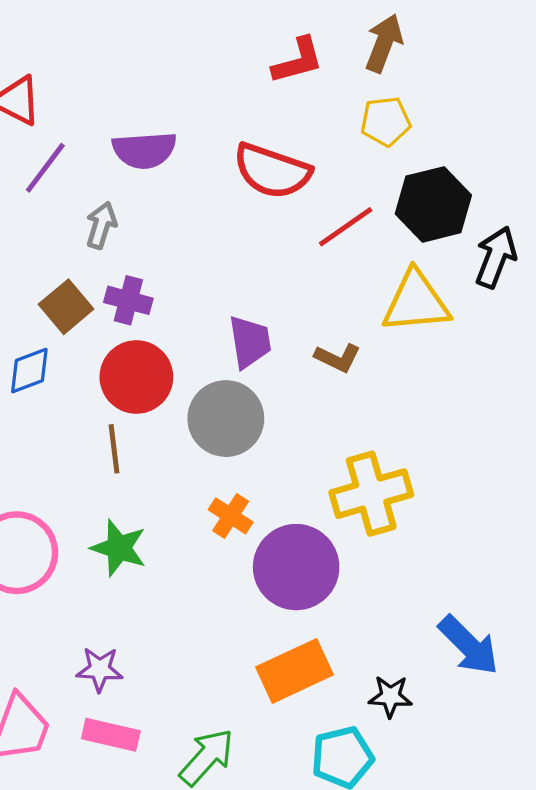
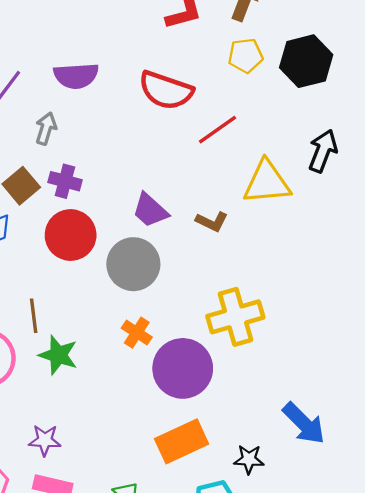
black hexagon: (433, 204) -> (306, 61), moved
purple trapezoid: (250, 342) -> (150, 210), turned 141
brown line: (114, 449) -> (34, 316), moved

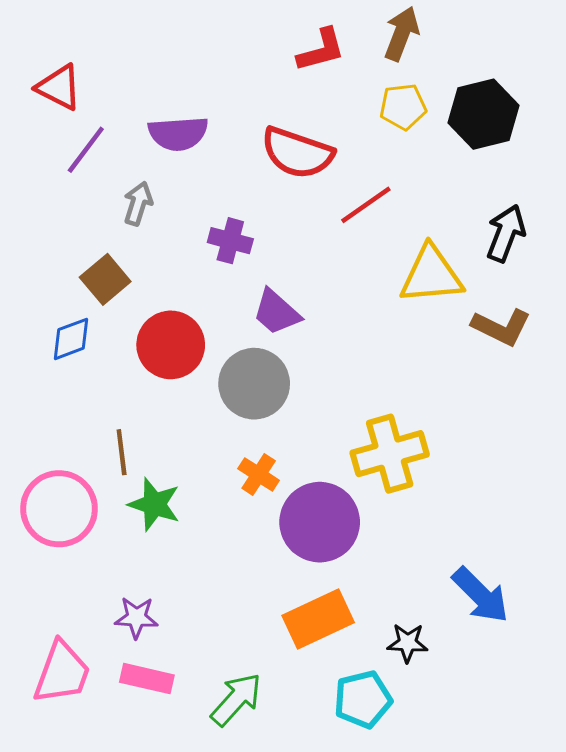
purple cross: (65, 181) -> (230, 241), moved
brown L-shape: (212, 222) -> (501, 327), moved, size x1.4

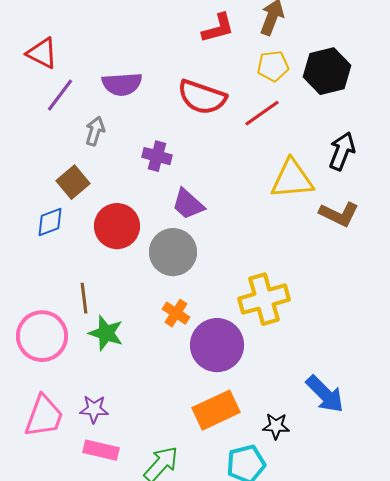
red line: (366, 205) -> (262, 113), moved
pink trapezoid: (62, 673) -> (44, 416), moved

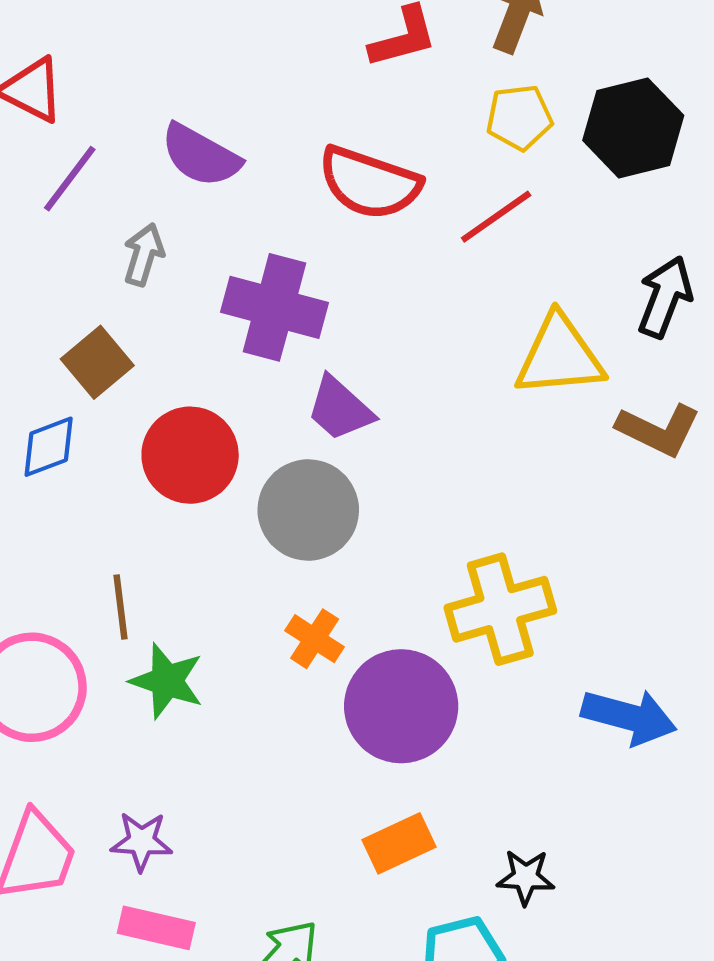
purple semicircle: (122, 84) -> (201, 155), turned 33
purple cross: (157, 156) -> (274, 307), size x1.6
blue arrow: (325, 394) -> (629, 717), moved, turned -30
orange rectangle: (216, 410) -> (399, 843), size x0.7

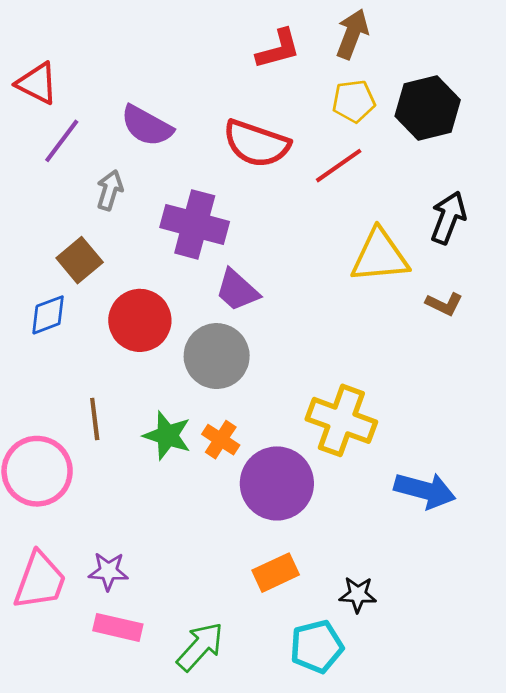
brown L-shape: (659, 430) -> (444, 304), size x0.7
yellow cross: (500, 609) -> (341, 420), turned 36
green star: (167, 681) -> (167, 436), moved

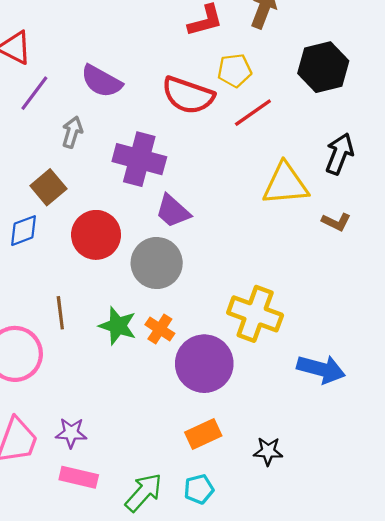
yellow pentagon: (354, 101) -> (235, 70), moved
cyan pentagon: (317, 647) -> (199, 489), moved, size x0.7

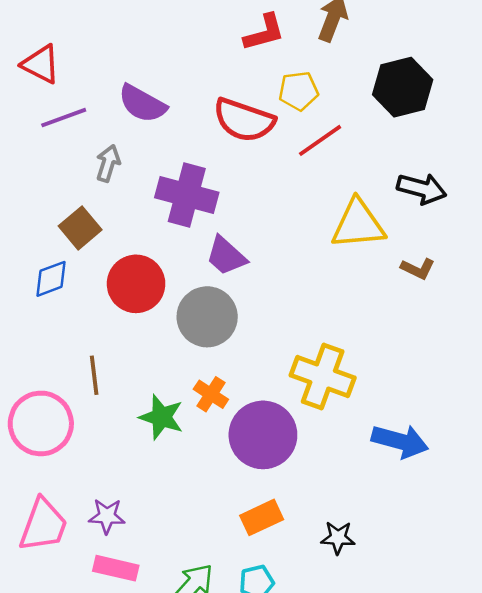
purple line: (34, 93) -> (64, 118), turned 33
black arrow: (339, 154) -> (422, 189), turned 84
green star: (118, 326) -> (161, 417), moved

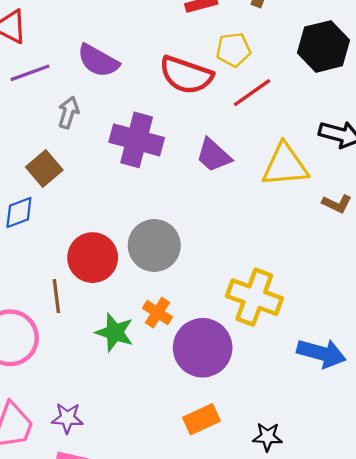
purple trapezoid: (226, 256) -> (214, 155), moved
red circle: (136, 284) -> (93, 258), moved

